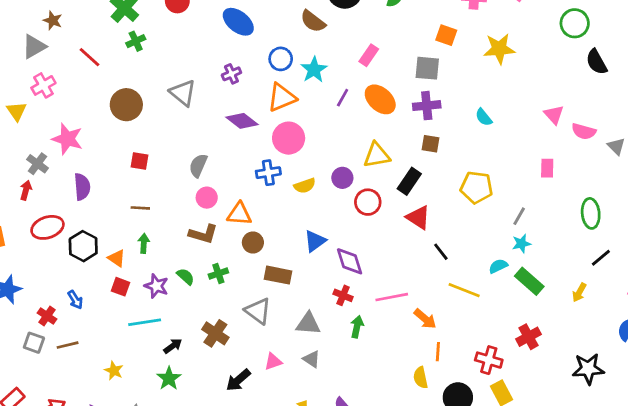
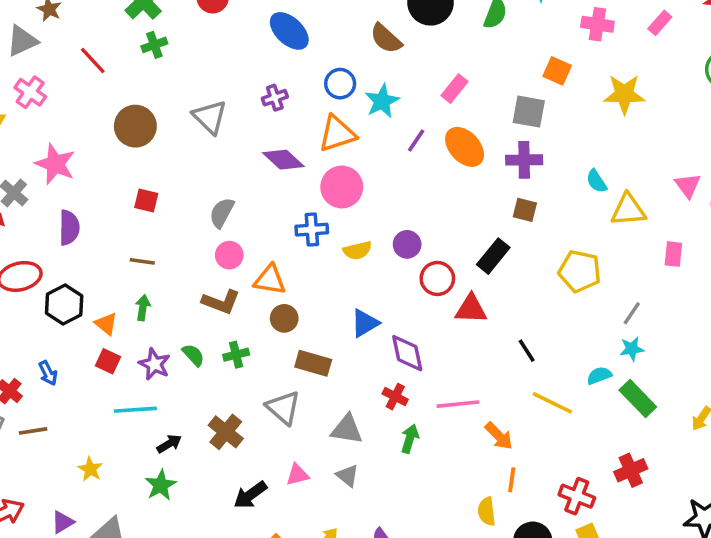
pink cross: (43, 85) -> (30, 92), turned -30
yellow triangle: (377, 155) -> (628, 210), moved
red triangle: (418, 217) -> (471, 309), moved, turned -36

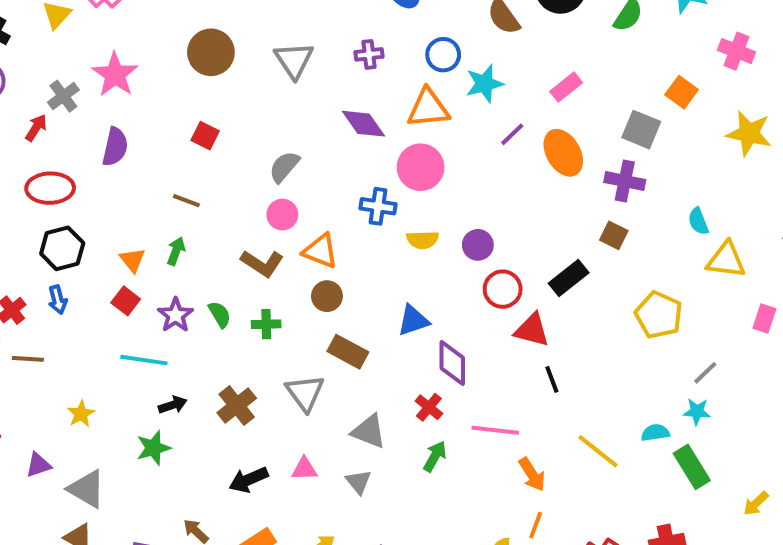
black hexagon: (64, 305) -> (62, 248), moved
black line: (527, 351) -> (552, 379), moved

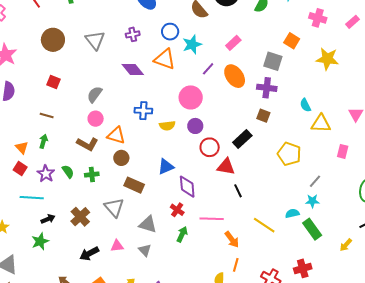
orange triangle: (428, 108) -> (165, 59), turned 30
pink circle: (421, 167) -> (191, 97), moved

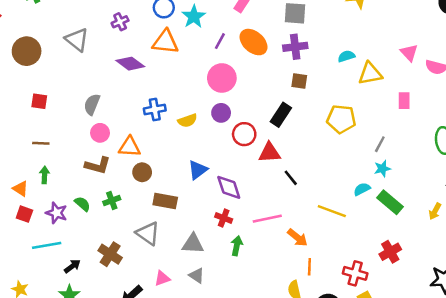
pink circle: (191, 97) -> (222, 78), moved
cyan semicircle: (305, 105) -> (346, 56), turned 112

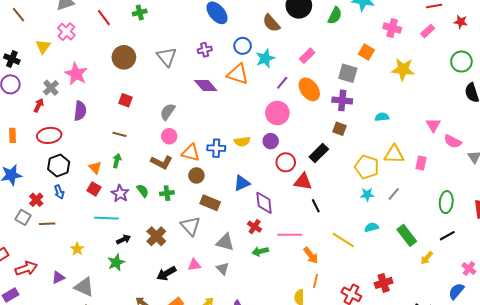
yellow triangle: (370, 74) -> (394, 154), moved
blue cross: (155, 109) -> (216, 148), moved
cyan star: (382, 169) -> (367, 194), moved
green rectangle: (390, 202) -> (407, 235), moved
green arrow: (237, 246) -> (260, 251), turned -126

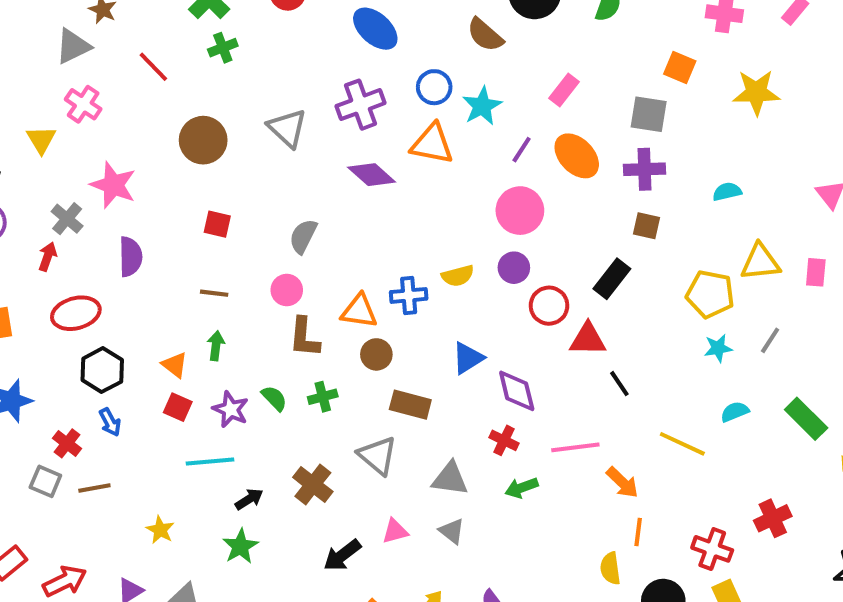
purple cross: (205, 50) -> (360, 105), size x1.6
pink circle: (169, 136) -> (287, 290), moved
brown L-shape: (162, 162) -> (304, 337), turned 75

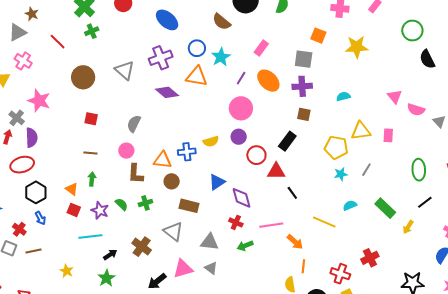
purple semicircle: (131, 257) -> (32, 138), moved
pink triangle: (395, 531) -> (183, 269), size x1.5

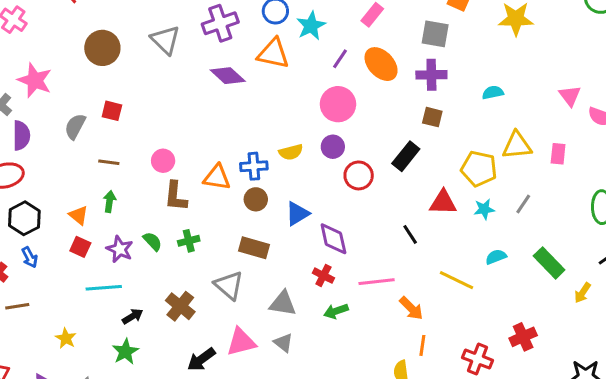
gray semicircle: (134, 124) -> (75, 126), moved
red triangle: (276, 171) -> (443, 202), moved
brown circle: (172, 181) -> (256, 199), moved

